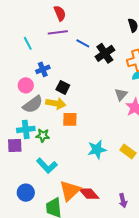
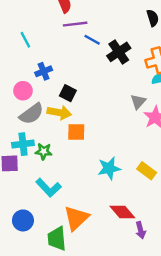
purple line: (58, 32) -> (75, 24), moved
red diamond: (89, 194) -> (122, 212), moved

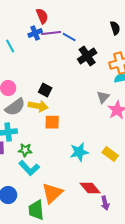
blue line: (92, 40) -> (69, 37), moved
blue cross: (44, 71) -> (35, 33), moved
green star: (44, 151) -> (25, 150), moved

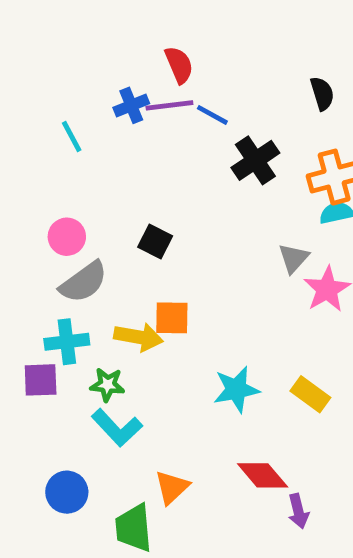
red semicircle: (42, 16) -> (179, 65), moved
yellow arrow: (38, 106) -> (138, 337), moved
orange triangle: (52, 193) -> (172, 487), size x0.7

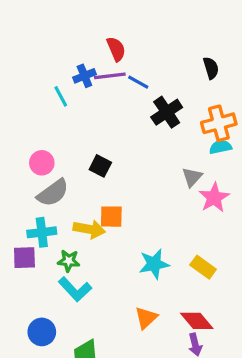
cyan line: (72, 136) -> (61, 96), moved
red diamond: (263, 475) -> (197, 321), moved
orange triangle: (172, 487) -> (146, 318), moved

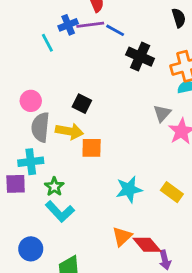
black cross: (167, 112) -> (140, 57), turned -32
gray semicircle: (53, 193) -> (40, 127), turned 132
yellow arrow: (89, 229) -> (69, 131), moved
green star: (69, 261) -> (54, 187), turned 30
red diamond: (197, 321) -> (147, 245), moved

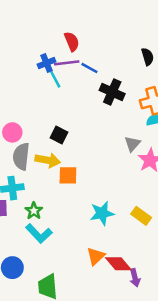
cyan line: (47, 43) -> (55, 79), moved

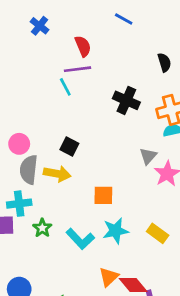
blue cross: (46, 63) -> (40, 26), moved, turned -30
blue line: (89, 68) -> (124, 19), moved
orange square: (68, 175) -> (103, 195), moved
cyan L-shape: (39, 234) -> (80, 239), moved

